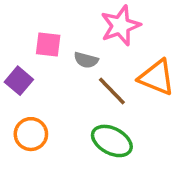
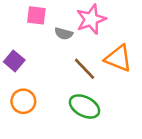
pink square: (48, 44) -> (36, 15), moved
gray semicircle: (86, 60) -> (64, 34), moved

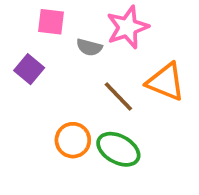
purple square: (14, 61) -> (29, 69), moved
orange circle: (23, 101) -> (73, 140), moved

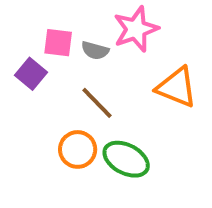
pink square: (51, 22) -> (58, 43), moved
brown line: (118, 96) -> (97, 103), moved

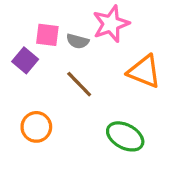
orange circle: (78, 149) -> (36, 127), moved
green ellipse: (126, 159) -> (125, 136), moved

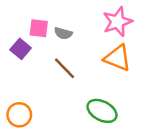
pink star: (111, 24) -> (118, 22), moved
orange circle: (36, 127) -> (19, 115), moved

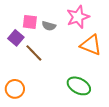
pink star: (118, 22) -> (78, 17), moved
brown line: (65, 68) -> (34, 53), moved

